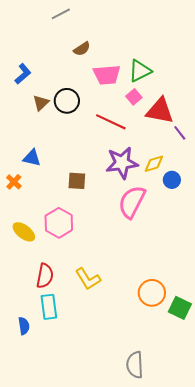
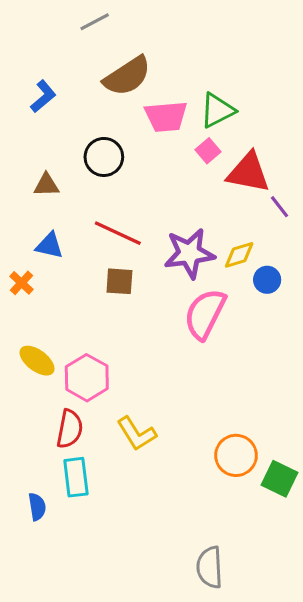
brown semicircle: (82, 49) -> (127, 76), size x1.8
blue L-shape: (23, 74) -> (43, 96), moved
brown triangle: (41, 103) -> (46, 185), moved, turned 42
red line: (111, 122) -> (118, 233), moved
pink hexagon: (59, 223) -> (87, 378), moved

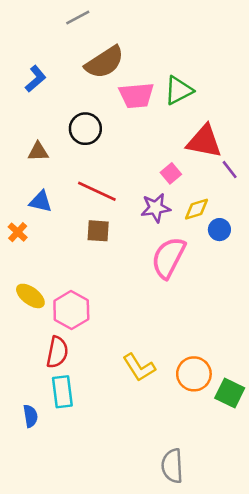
pink square: (208, 151) -> (171, 173), moved
purple star: (189, 253) -> (156, 208), size x0.7
yellow L-shape: (137, 434) -> (139, 367), moved

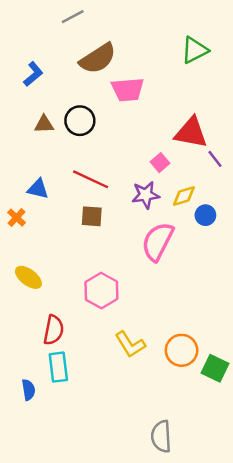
green triangle: (179, 90) -> (195, 50), moved
brown triangle: (38, 152) -> (44, 124), moved
pink hexagon: (71, 310) -> (101, 291), moved

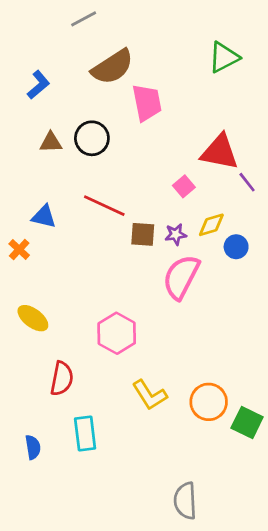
pink trapezoid: (128, 90) -> (147, 103), turned -96
purple star: (146, 195) -> (176, 234), moved, size x0.7
brown square: (92, 216) -> (143, 234), moved
cyan rectangle: (58, 367) -> (85, 433), moved

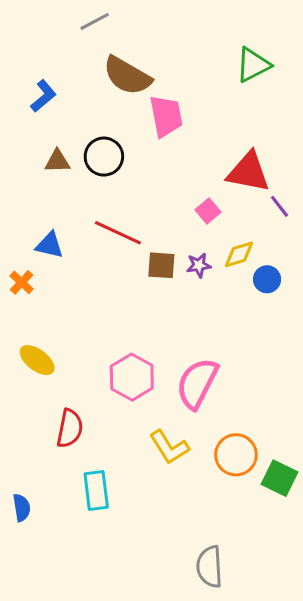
brown semicircle: (113, 67) -> (127, 76), turned 63
pink semicircle: (181, 277) -> (197, 383), moved
blue semicircle: (33, 447) -> (22, 508), moved

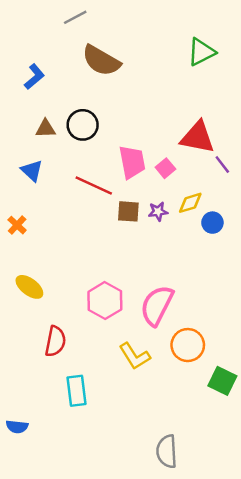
pink trapezoid: (166, 116) -> (132, 162), moved
blue triangle: (50, 245) -> (32, 171), moved, turned 30
orange circle: (236, 455) -> (188, 345), moved
blue semicircle: (22, 508) -> (17, 427), moved, turned 105

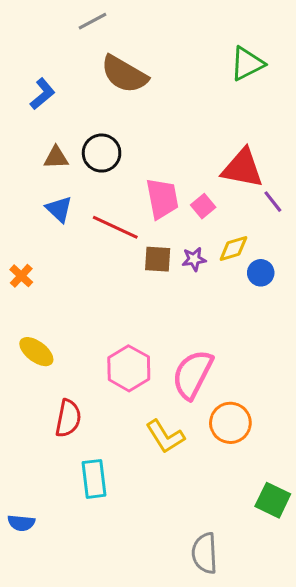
blue triangle: (32, 171) -> (59, 209), moved
green square: (222, 381) -> (273, 500), moved

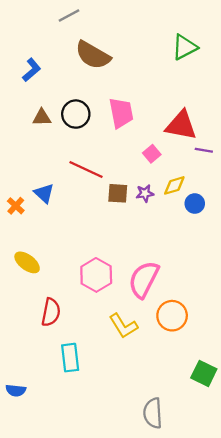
pink trapezoid: (162, 199) -> (121, 113), moved
purple line: (273, 202) -> (204, 150), turned -42
blue triangle: (59, 209) -> (44, 193), moved

